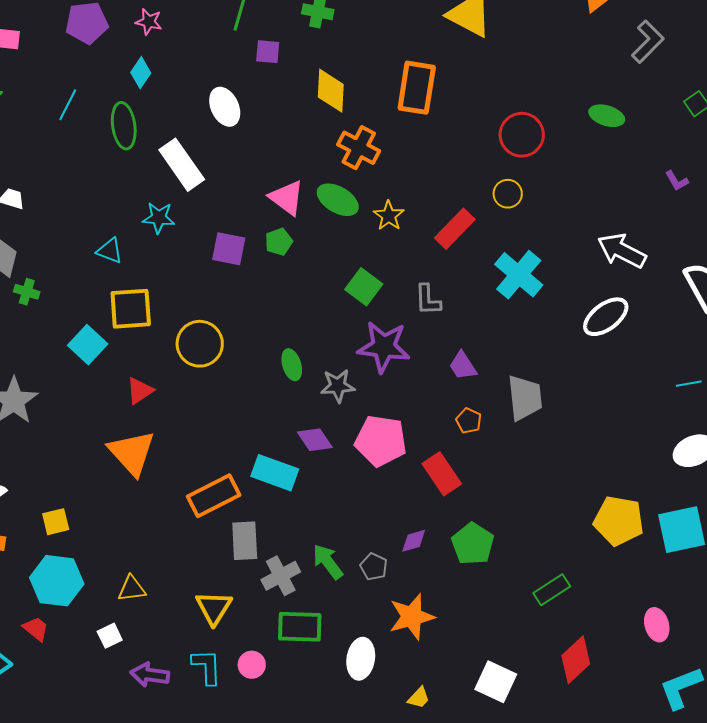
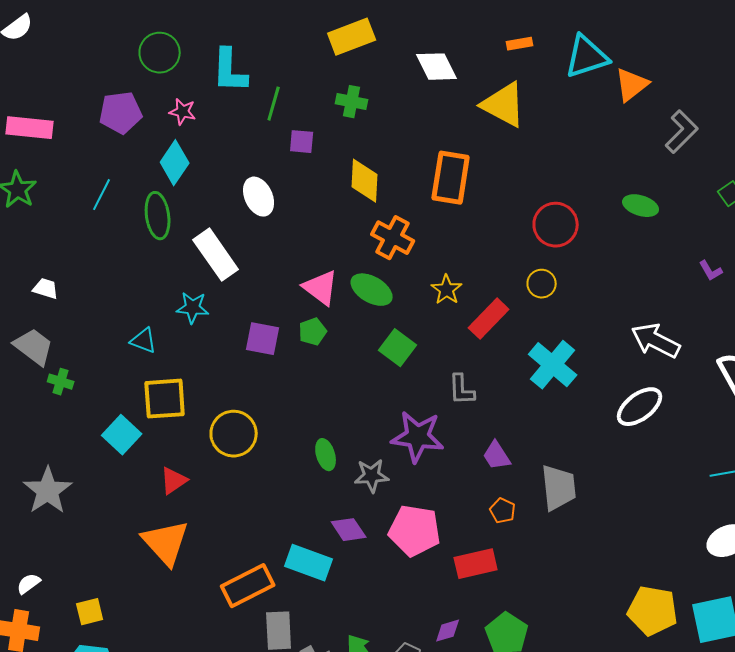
cyan diamond: (141, 73) -> (175, 163), size x1.4
yellow star: (389, 216) -> (447, 290), moved
green square: (364, 287) -> (398, 348), moved
red rectangle: (442, 474) -> (476, 564), turned -69

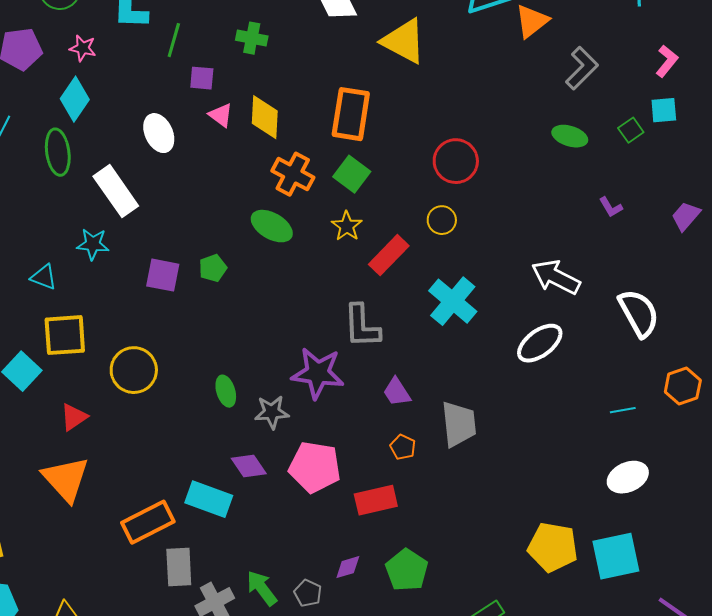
green ellipse: (641, 206) -> (570, 136), moved
pink triangle: (321, 288) -> (221, 115), moved, size x0.7
green square: (398, 348) -> (352, 174), moved
gray L-shape: (462, 390) -> (362, 326), size x1.4

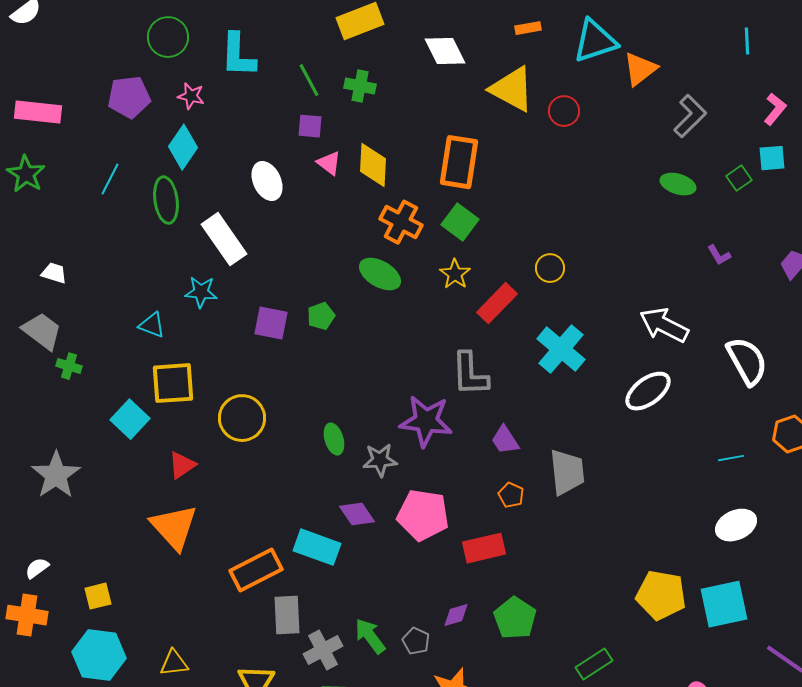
green line: (174, 40) -> (309, 80), moved, turned -44
red circle: (456, 161) -> (564, 111), moved, size x0.7

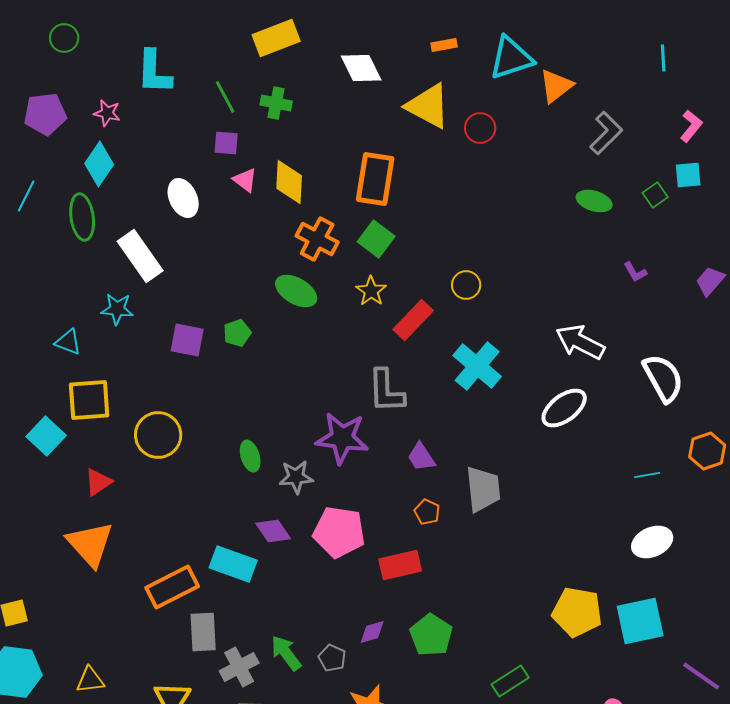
green circle: (168, 37) -> (64, 38), moved, size x0.7

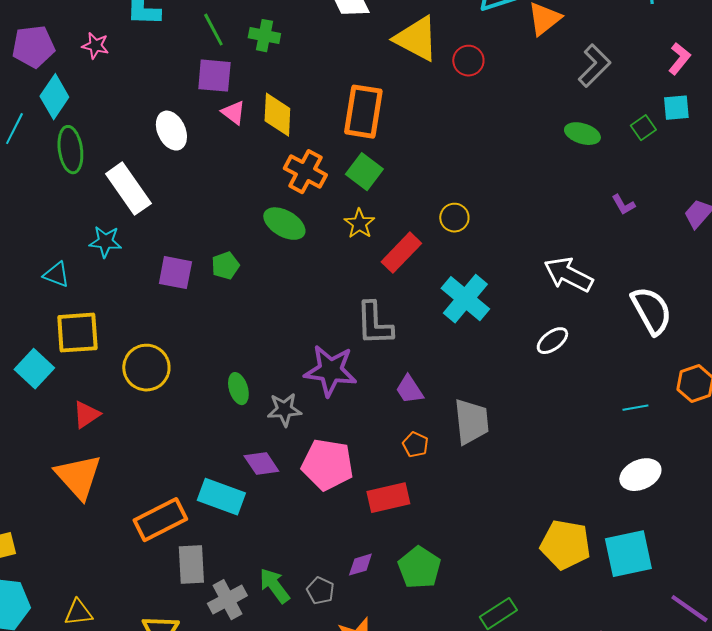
purple square: (226, 143) -> (214, 76), size x1.4
cyan diamond: (99, 164) -> (54, 97), moved
white ellipse: (564, 408) -> (552, 341), size x0.7

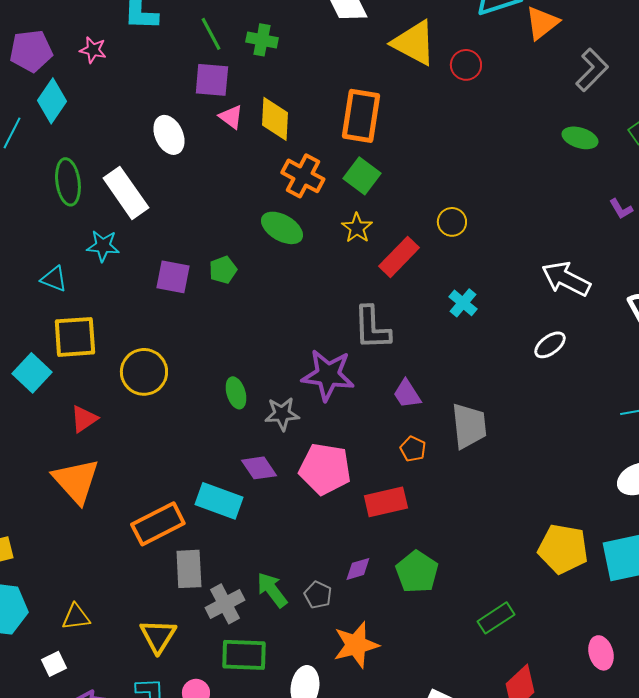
green ellipse: (70, 150) -> (68, 182), moved
cyan cross: (465, 299) -> (463, 303), size x0.6

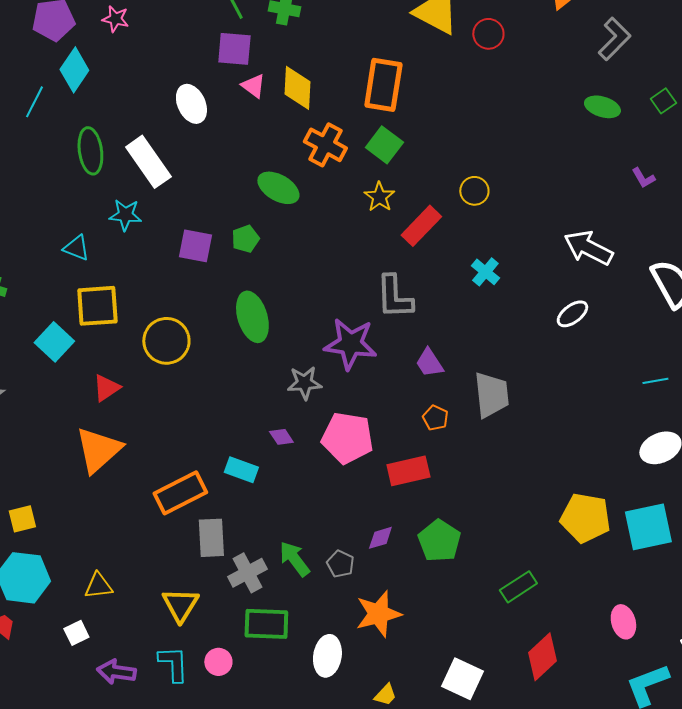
green ellipse: (282, 228) -> (278, 188), moved
green ellipse: (236, 393) -> (252, 317), moved, size x1.6
purple diamond: (259, 468) -> (281, 437), size x0.7
orange triangle: (76, 481) -> (98, 450), turned 30
cyan rectangle: (219, 501) -> (241, 470), size x0.7

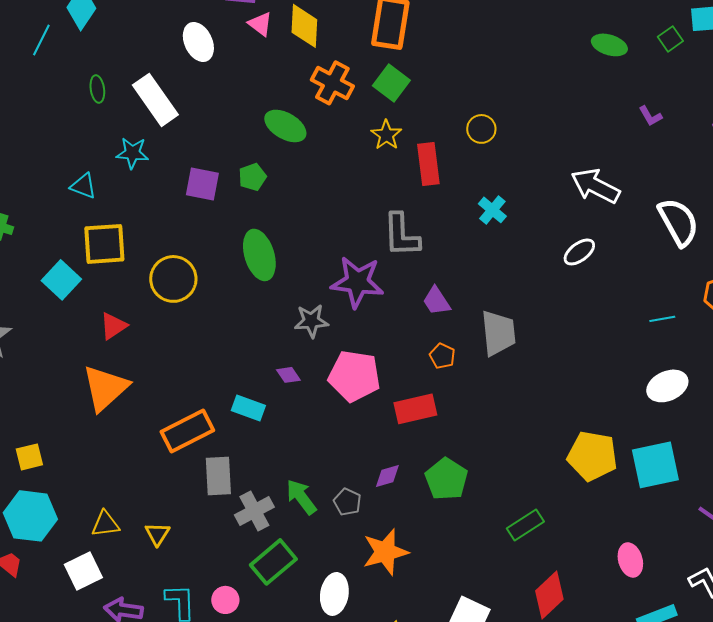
green ellipse: (90, 151) -> (97, 89), size x0.6
red rectangle: (421, 226) -> (428, 164), turned -51
yellow triangle: (180, 605) -> (157, 534), moved, size x0.7
green rectangle: (266, 624) -> (273, 562), turned -42
white square: (76, 633) -> (83, 571), size x1.5

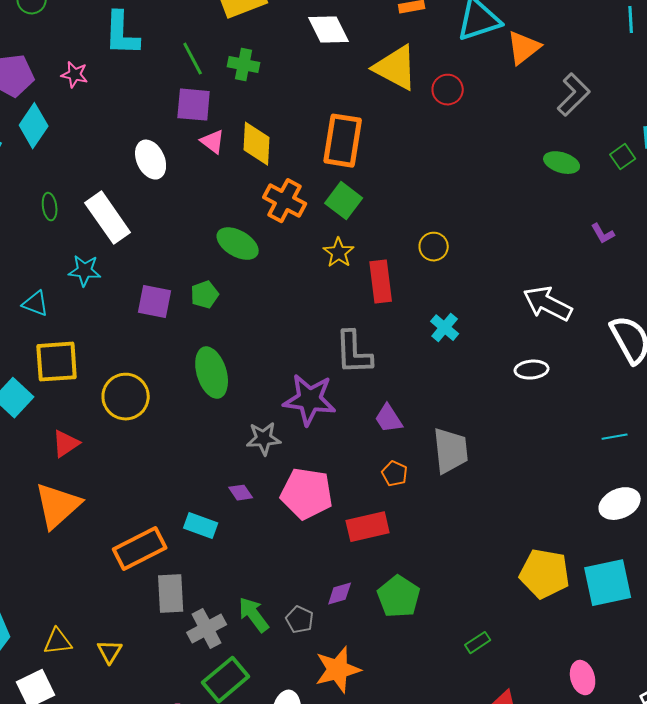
white ellipse: (579, 252) -> (532, 370), turned 32
green rectangle: (525, 525) -> (478, 643), size x0.7

